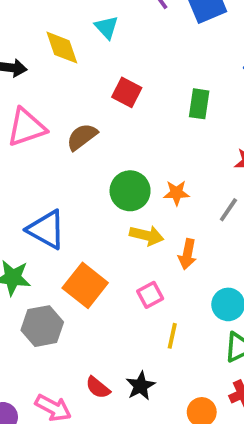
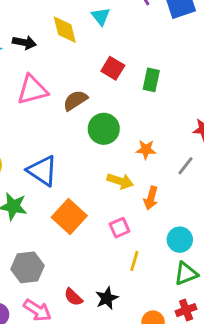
green rectangle: (199, 104) -> (151, 80), moved
green circle: (130, 191) -> (104, 129), moved
gray hexagon: (42, 326) -> (27, 267), moved

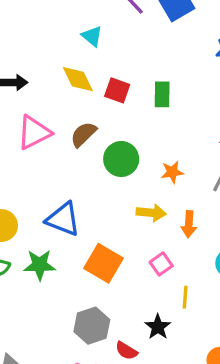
yellow diamond: (65, 30) -> (78, 79), moved
gray hexagon: (27, 267) -> (92, 326), moved
black star: (107, 298) -> (158, 327), moved

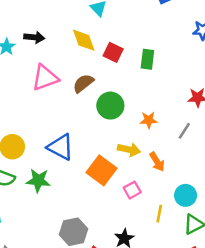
orange arrow: (189, 224) -> (157, 162), turned -42
orange square: (103, 263) -> (101, 170), moved
yellow line: (185, 297) -> (159, 214), moved

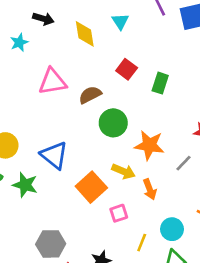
black arrow: (34, 37) -> (43, 19), moved
yellow diamond: (84, 40) -> (85, 34), moved
orange star: (149, 120) -> (149, 145), size x1.6

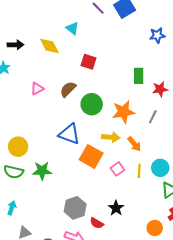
pink triangle: (52, 82) -> (37, 89), size x0.6
green rectangle: (160, 83) -> (139, 76), moved
blue triangle: (54, 155) -> (69, 134), moved
yellow line: (142, 243) -> (139, 171), moved

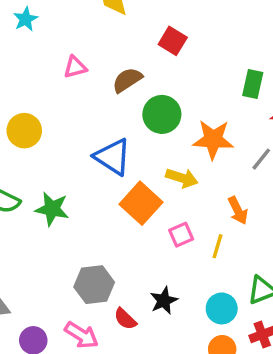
orange arrow: (134, 144) -> (238, 210), moved
yellow circle: (18, 147) -> (24, 131), moved
cyan circle: (160, 168) -> (222, 308), moved

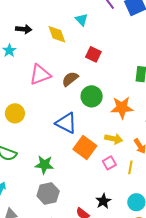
pink triangle: (75, 67) -> (40, 75), size x1.6
yellow arrow: (182, 178) -> (114, 139), moved
green star: (52, 209) -> (44, 165), moved
gray hexagon: (94, 285) -> (48, 194), moved

